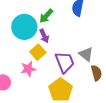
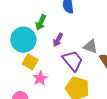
purple arrow: (44, 36) -> (58, 40), moved, turned 72
yellow square: (38, 52) -> (30, 62), moved

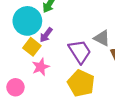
purple arrow: (58, 40) -> (46, 35), moved

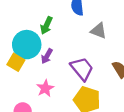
gray triangle: (102, 38) -> (99, 31), moved
yellow square: (32, 47) -> (16, 62), moved

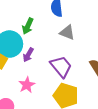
gray triangle: (99, 31) -> (67, 32), moved

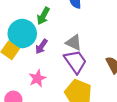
gray triangle: (67, 32) -> (74, 43), moved

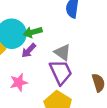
green arrow: (43, 16) -> (33, 32), moved, turned 36

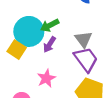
gray triangle: (63, 52) -> (83, 39), turned 30

